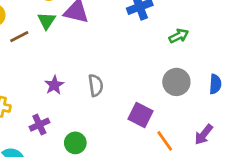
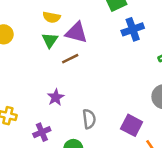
brown line: (19, 37) -> (70, 59), moved
gray semicircle: (96, 85) -> (89, 119), moved

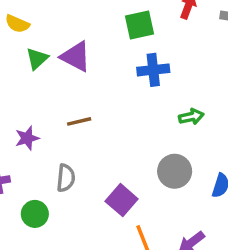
yellow semicircle: (52, 17) -> (17, 24), moved
brown line: (70, 59) -> (79, 121), moved

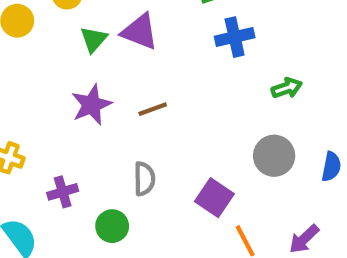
purple star: (27, 138) -> (91, 105), moved, size x1.4

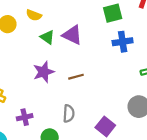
green triangle: (94, 39) -> (47, 37), turned -40

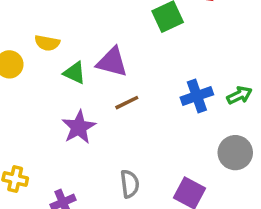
blue cross: (123, 42) -> (197, 96), moved
brown line: (76, 77) -> (127, 103), moved

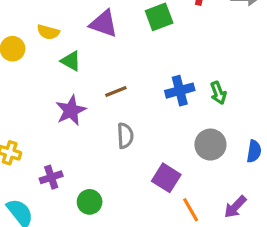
purple triangle: (112, 62) -> (104, 24), moved
green arrow: (239, 95) -> (218, 93), turned 90
gray semicircle: (130, 184) -> (125, 136), moved

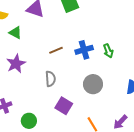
brown line: (116, 92) -> (56, 50), moved
gray circle: (210, 145) -> (93, 84), moved
purple square: (166, 178) -> (64, 106), moved

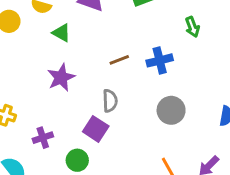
green arrow: (108, 51) -> (192, 27), moved
purple square: (64, 106) -> (96, 129), moved

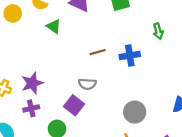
purple star: (61, 78) -> (32, 83), moved
gray semicircle: (110, 101) -> (87, 84), turned 90
gray circle: (171, 110) -> (135, 112), moved

